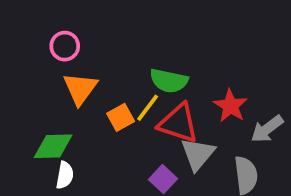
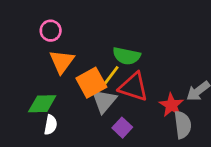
red star: (230, 106) -> (171, 105), moved
orange square: (121, 117) -> (91, 83), size x1.5
gray triangle: (198, 154) -> (104, 101), moved

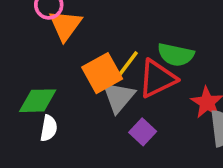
green semicircle: (126, 56) -> (176, 55), moved
orange triangle: (62, 62) -> (65, 25), moved
red triangle: (133, 87) -> (157, 79), turned -44

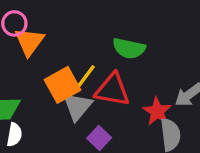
green semicircle: (176, 55) -> (129, 48), moved
red triangle: (157, 79) -> (112, 90), turned 36

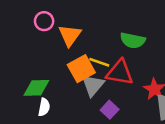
orange triangle: (29, 42) -> (70, 35), moved
yellow line: (86, 77) -> (99, 62), turned 72

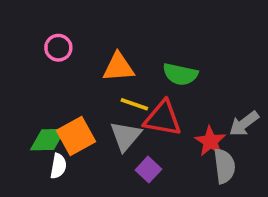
orange triangle: (70, 35) -> (118, 67), moved, turned 50
orange square: (81, 69) -> (76, 136), moved

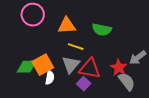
pink circle: (58, 48) -> (33, 15), size x1.5
red triangle: (163, 118) -> (90, 69), moved
white semicircle: (58, 166) -> (50, 78), moved
gray semicircle: (224, 166) -> (127, 82), turned -30

